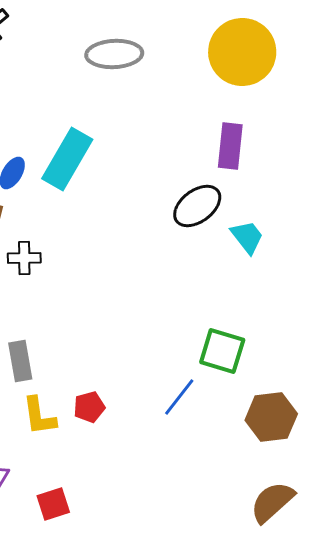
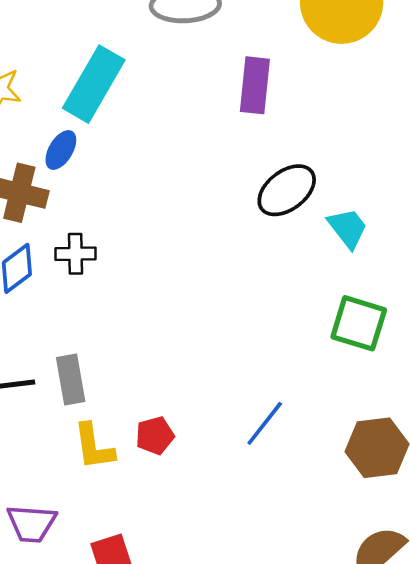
purple rectangle: (230, 146) -> (255, 85), moved
cyan rectangle: (67, 159) -> (94, 84), moved
green square: (222, 351) -> (359, 323), moved

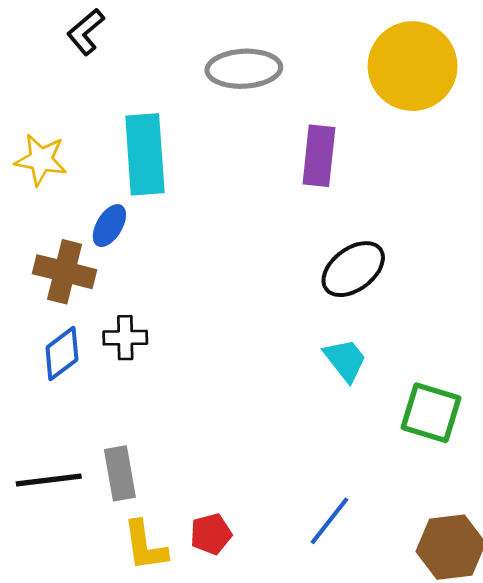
cyan rectangle: (94, 84) -> (145, 154), turned -34
cyan trapezoid: (348, 228) -> (345, 360), moved

